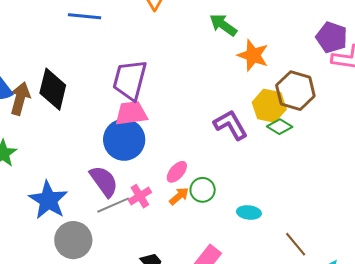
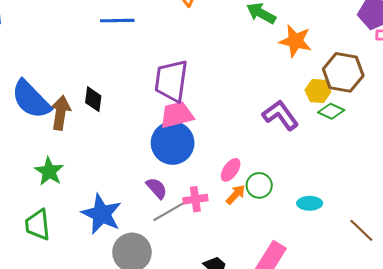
black diamond: (53, 89) -> (93, 99), size x0.6
yellow hexagon: (269, 106) -> (318, 91), size x0.7
purple semicircle: (104, 181) -> (157, 188), size x0.7
pink cross: (140, 196) -> (195, 199), turned 30

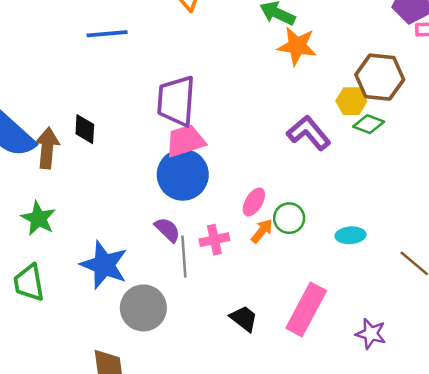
orange star: (295, 41) -> (297, 46), moved
gray line: (169, 212) -> (184, 257), turned -60

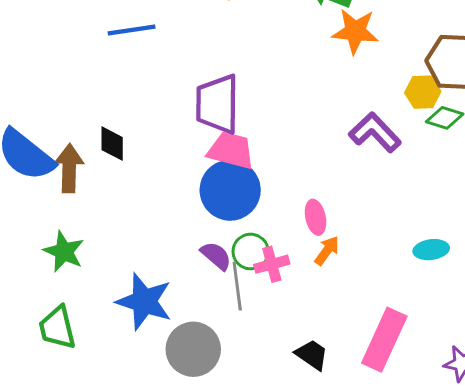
pink trapezoid: (185, 141) -> (231, 150), turned 36
pink ellipse: (254, 202) -> (316, 217), turned -40
green circle: (289, 218) -> (251, 252), moved

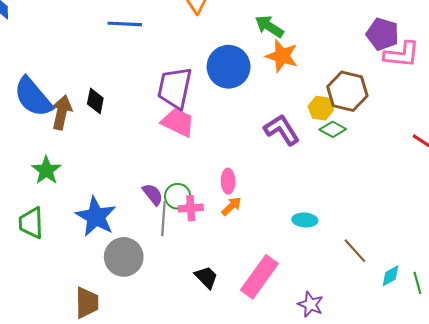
blue circle: (230, 190) -> (229, 67), moved

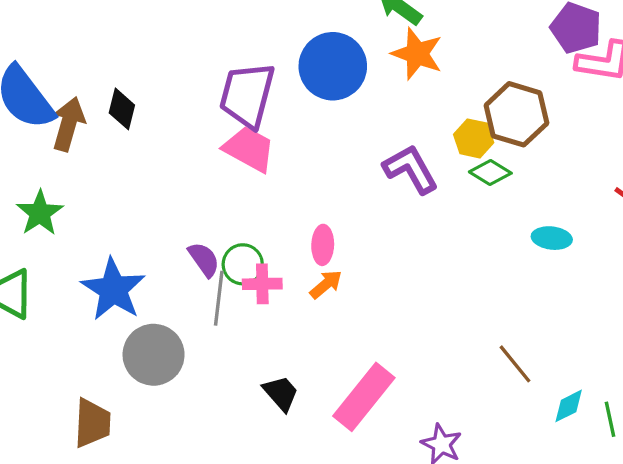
cyan ellipse: (305, 220) -> (552, 238), moved

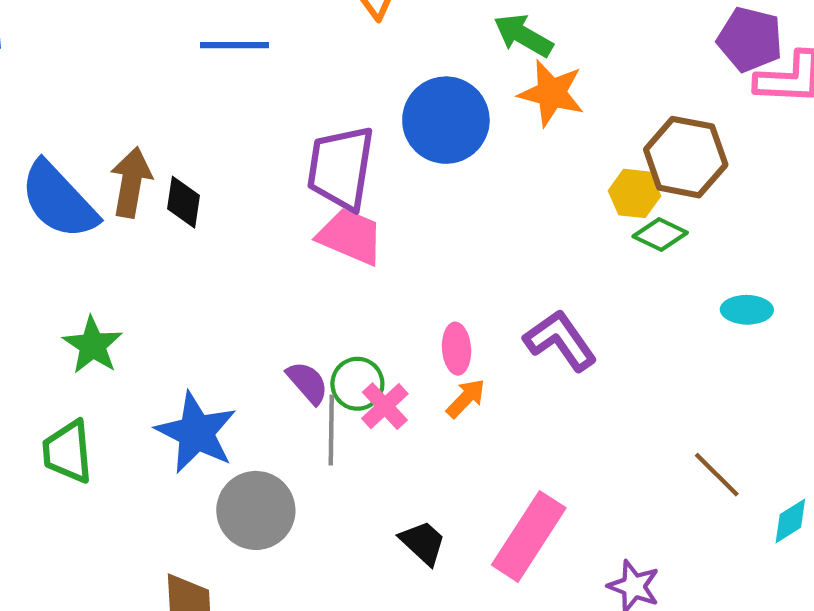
brown arrow: (68, 124) -> (131, 182), moved
purple L-shape: (411, 169) -> (560, 340), moved
pink cross: (262, 284) -> (385, 406), turned -36

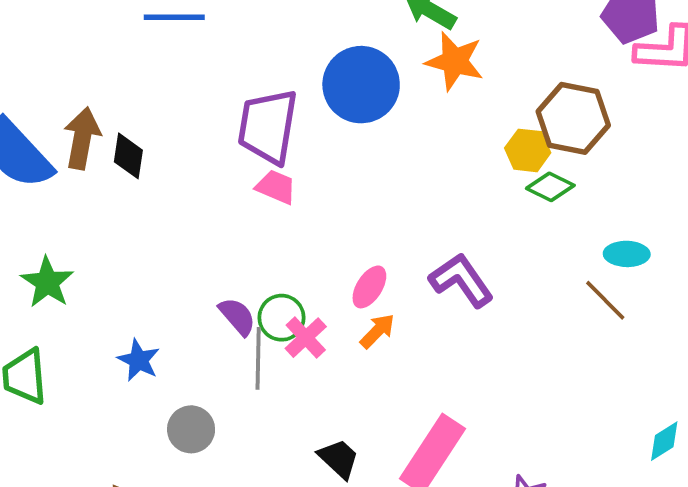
pink trapezoid: (350, 236) -> (276, 187), size x0.7
pink ellipse: (457, 349) -> (369, 287), turned 36
blue star: (196, 433) -> (139, 360), size x0.6
brown line: (717, 475) -> (605, 300), moved
gray circle: (256, 510) -> (191, 429), size x0.7

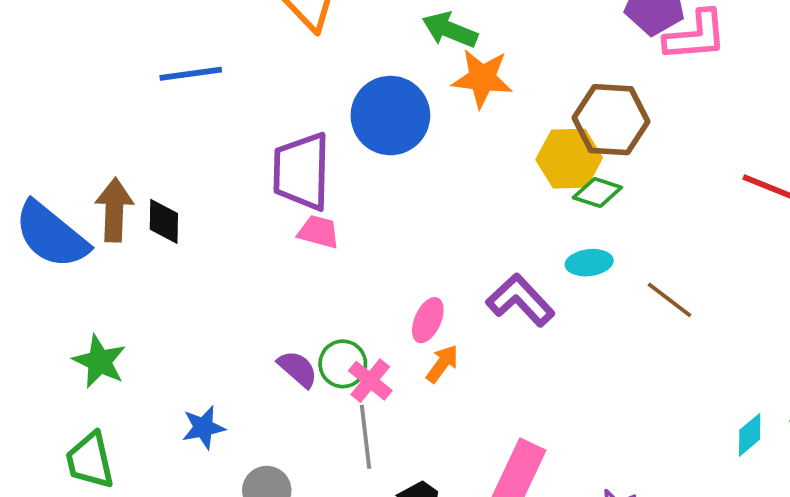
yellow hexagon: (528, 150) -> (569, 159), size x1.4
cyan ellipse: (627, 254) -> (589, 263), moved
gray line: (258, 358) -> (366, 437), moved
blue star: (139, 360) -> (203, 428), turned -30

